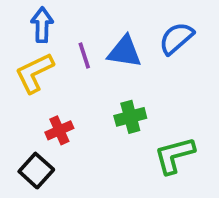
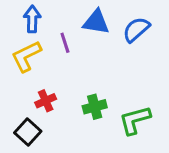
blue triangle: (125, 52) -> (96, 22), moved
green cross: (130, 117) -> (95, 107), moved

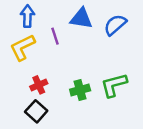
green L-shape: (135, 120) -> (114, 85), moved
black square: (28, 132) -> (36, 111), moved

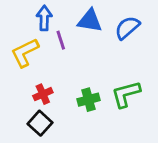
blue arrow: (27, 16) -> (44, 18), moved

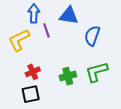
blue semicircle: (127, 28) -> (92, 36), moved, turned -30
black square: (40, 123) -> (31, 94), turned 36

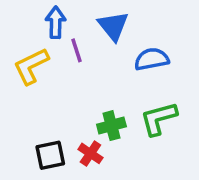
blue triangle: (69, 16) -> (113, 26), turned 42
blue semicircle: (92, 36) -> (152, 59), turned 60
red cross: (33, 72) -> (90, 153), moved, turned -32

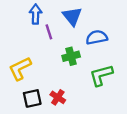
yellow L-shape: (31, 66) -> (20, 68), moved
green cross: (111, 126) -> (71, 56), moved

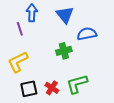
purple line: (49, 32) -> (20, 29), moved
green L-shape: (101, 75) -> (77, 84), moved

